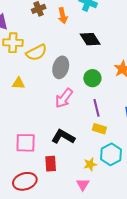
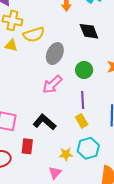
yellow triangle: (18, 83) -> (11, 45), moved
yellow rectangle: (99, 129) -> (82, 121), turned 32

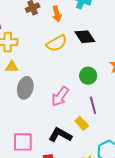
yellow semicircle: (34, 34) -> (57, 43), moved
gray ellipse: (55, 54) -> (25, 88), moved
yellow rectangle: (82, 121) -> (82, 123), moved

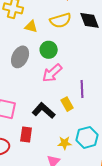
yellow triangle: (12, 67) -> (31, 27), moved
green circle: (88, 76) -> (49, 50), moved

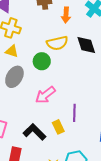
yellow triangle: (31, 27) -> (12, 51), moved
green circle: (49, 50) -> (42, 61), moved

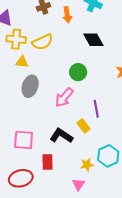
yellow semicircle: (57, 43) -> (42, 42), moved
green circle: (42, 61) -> (78, 72), moved

